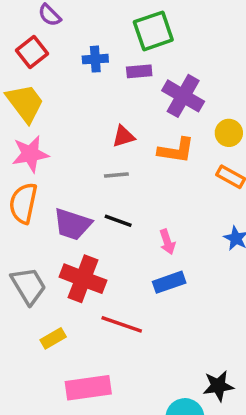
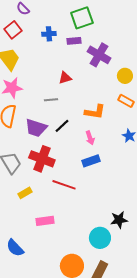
orange L-shape: (176, 150) -> (95, 112), moved
gray line: (116, 175) -> (51, 100), moved
black line: (118, 221) -> (62, 126), turned -63
pink rectangle: (88, 388) -> (45, 221), size x0.7

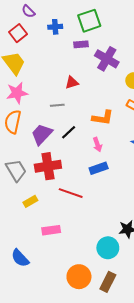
blue cross: (49, 34) -> (55, 27), moved
purple trapezoid: (36, 128) -> (42, 134), turned 115
red cross: (42, 159) -> (48, 166), turned -30

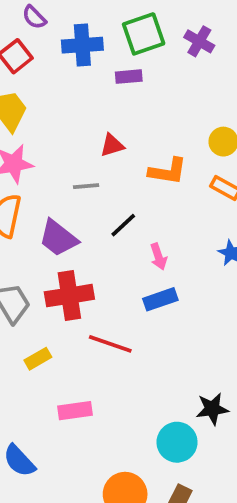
blue cross: (55, 27) -> (82, 45), size x1.5
purple cross: (107, 59) -> (199, 41), moved, size x0.7
orange L-shape: (103, 118) -> (168, 171), moved
black line: (69, 132) -> (123, 225), moved
purple trapezoid: (42, 134) -> (58, 238), turned -95

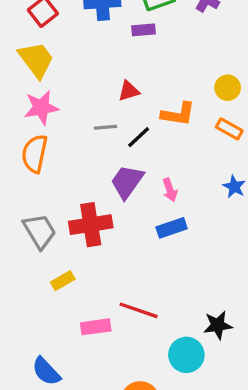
black line: (123, 225) -> (139, 137), moved
purple trapezoid: (58, 238) -> (127, 182), moved, turned 87
red line: (110, 344) -> (139, 310), moved

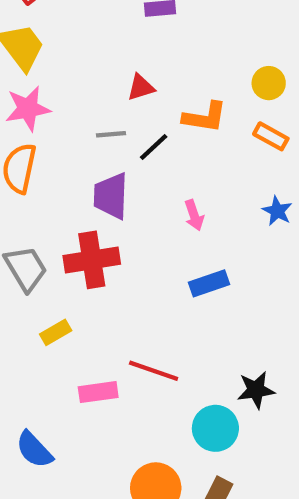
purple trapezoid: (127, 182) -> (111, 196), moved, turned -33
blue rectangle: (172, 228) -> (209, 283), moved

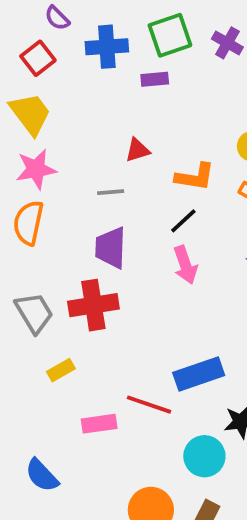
black line: (154, 147) -> (183, 221), moved
pink arrow: (194, 215) -> (185, 265), size x1.4
blue rectangle: (209, 283) -> (199, 374), moved, size x1.4

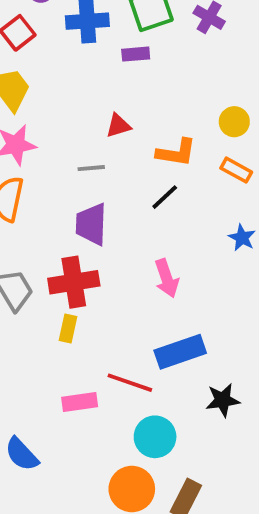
pink arrow: (185, 265) -> (167, 278), moved
yellow rectangle: (61, 370) -> (68, 329), moved, turned -48
cyan circle: (204, 456) -> (155, 437), moved

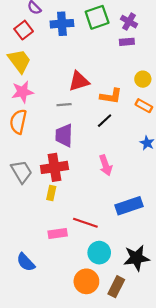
purple rectangle: (136, 54) -> (127, 42), moved
red triangle: (118, 126) -> (79, 81), size x1.5
blue rectangle: (180, 352) -> (129, 206), moved
black star: (223, 400) -> (136, 258), moved, size x1.4

